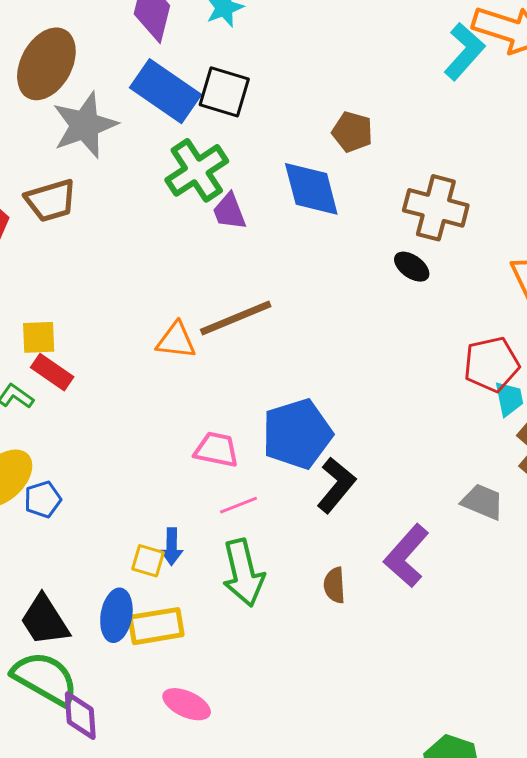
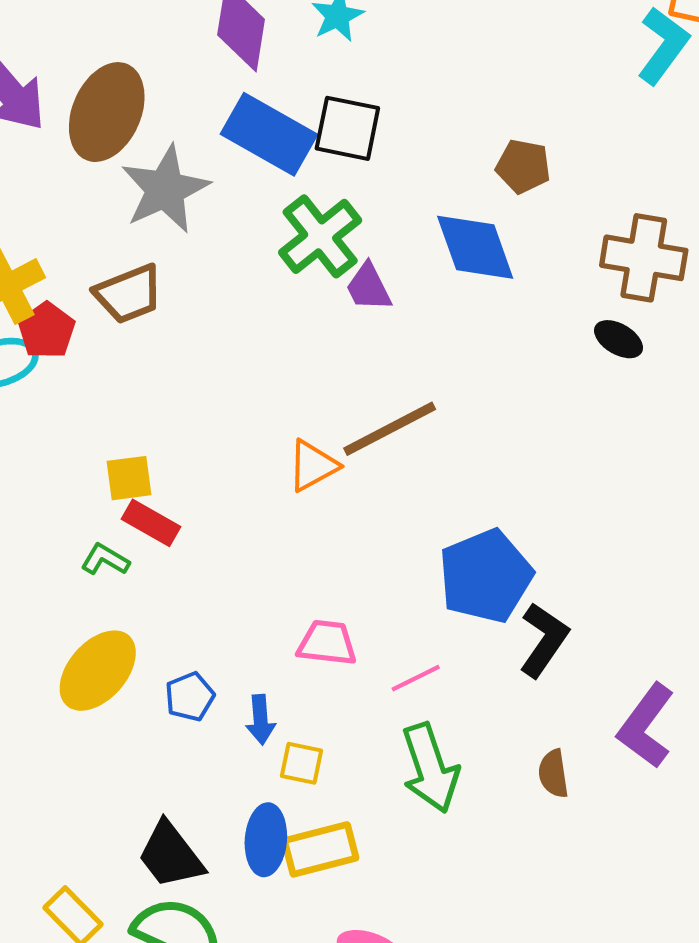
orange triangle: (176, 340) -> (313, 466), turned -30
pink trapezoid: (216, 450) -> (327, 643), moved
blue pentagon: (43, 499) -> (190, 697), moved
blue arrow: (172, 547) -> (261, 720), moved

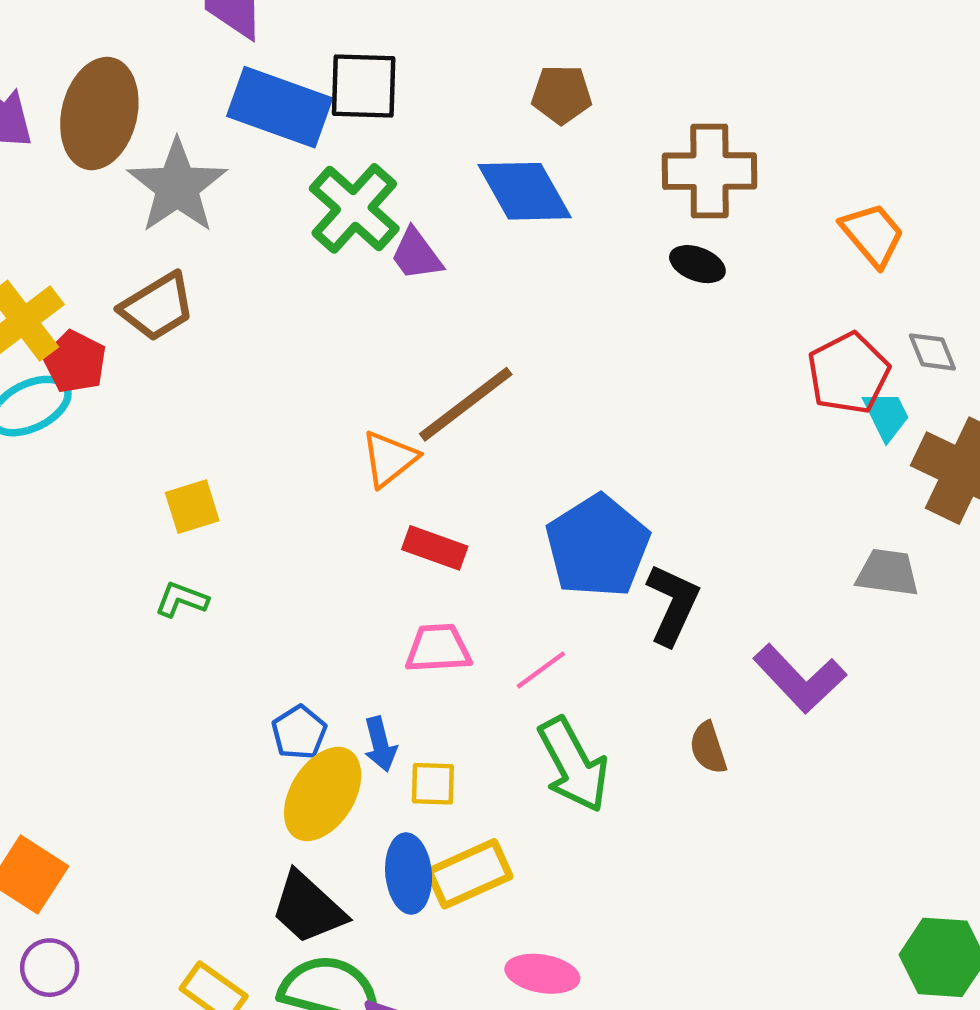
red rectangle: (151, 523) -> (435, 548), moved
yellow ellipse: (98, 671) -> (323, 794), moved
purple L-shape: (646, 726) -> (800, 679), turned -70

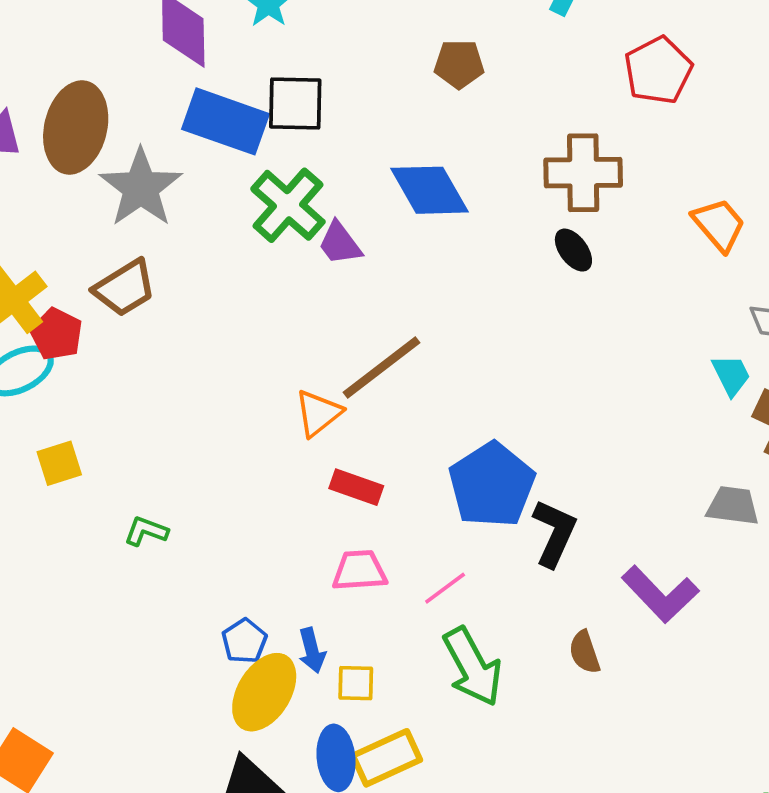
brown pentagon: (562, 94) -> (459, 64), moved
black ellipse: (697, 264) -> (573, 250), turned 33
red pentagon: (848, 373) -> (658, 70), moved
yellow square: (192, 507) -> (59, 463), moved

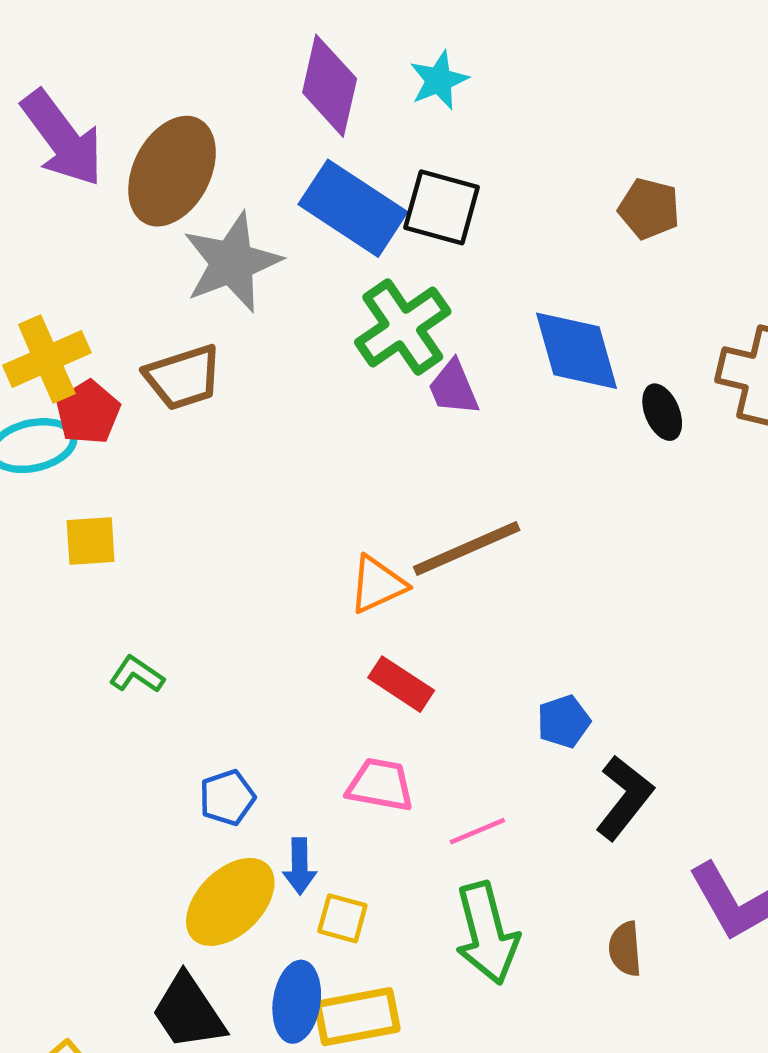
black ellipse: (573, 250) -> (662, 412), moved
yellow square: (59, 463) -> (91, 541), moved
blue pentagon: (492, 485) -> (564, 722), size x0.5
blue pentagon: (244, 641) -> (227, 798), moved

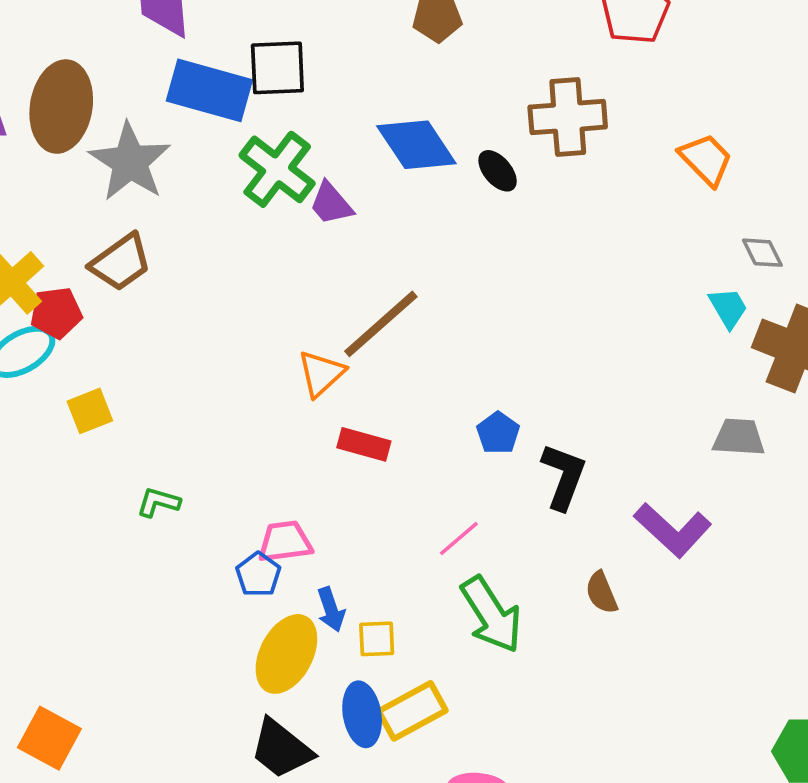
red pentagon: (88, 412) -> (56, 313), turned -30
pink trapezoid: (380, 785) -> (285, 542), moved

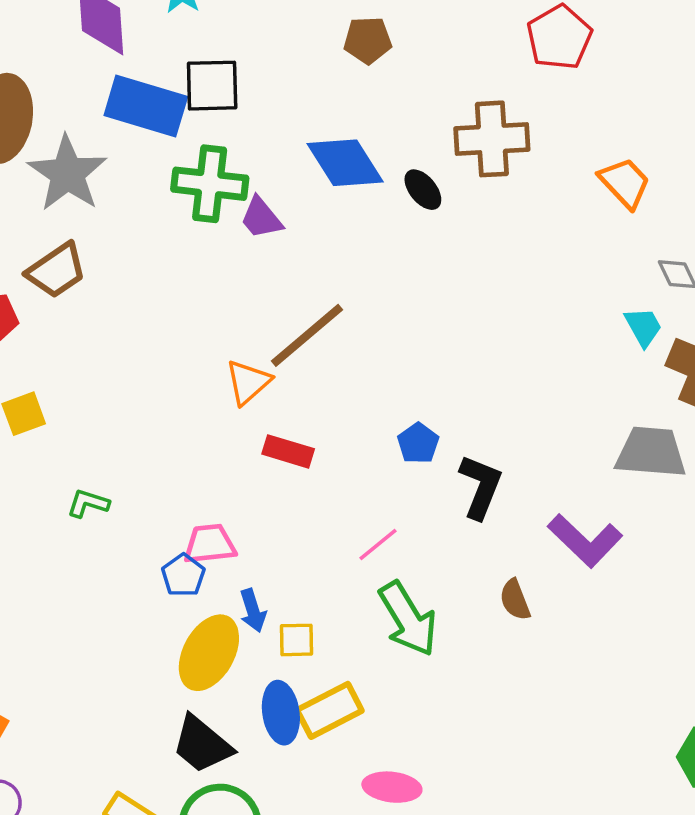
green cross: (277, 169) -> (210, 184), turned -32
gray trapezoid: (739, 437) -> (651, 452), size x1.4

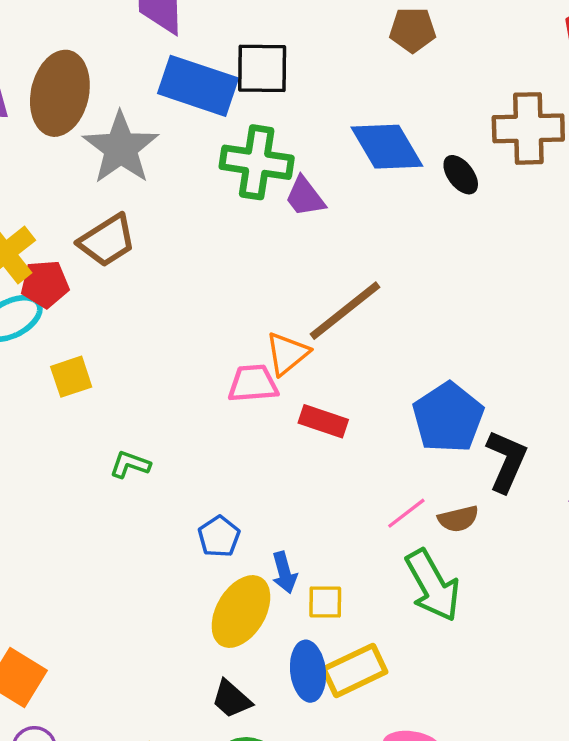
blue pentagon: (418, 443) -> (448, 417), size x1.8
pink trapezoid: (210, 544) -> (253, 384), moved
brown semicircle: (515, 600) -> (458, 519), moved, turned -84
black trapezoid: (202, 744) -> (231, 699), size x0.7

